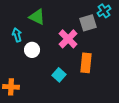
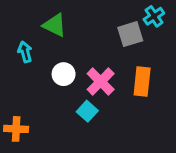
pink cross: (68, 39) -> (101, 82), moved
white circle: (32, 50) -> (64, 74), moved
orange rectangle: (86, 63) -> (142, 82), moved

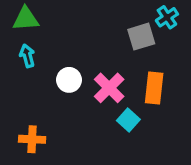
green triangle: (55, 25) -> (26, 19), moved, turned -30
cyan square: (87, 111) -> (128, 120), moved
orange cross: (16, 129) -> (32, 139), moved

